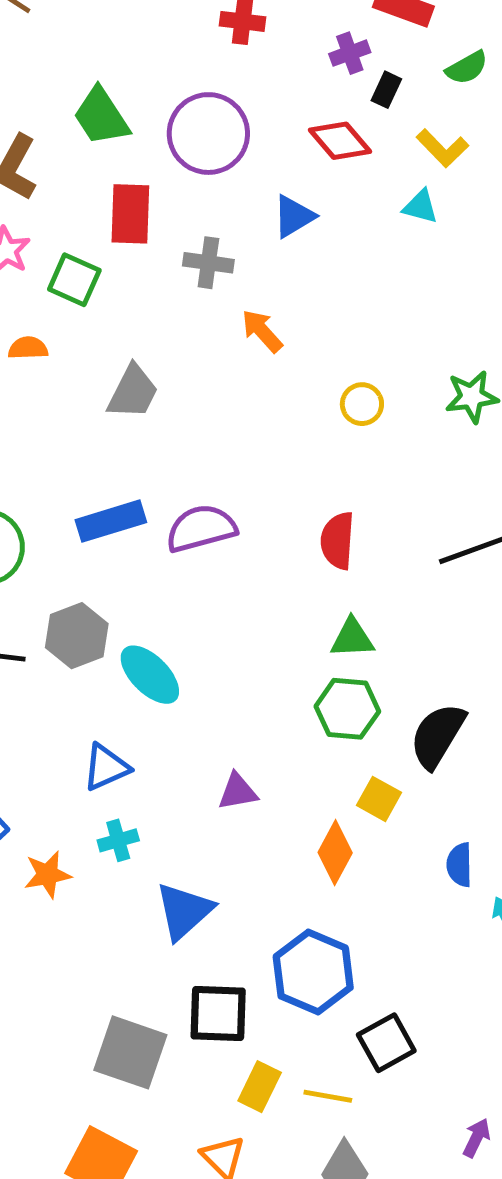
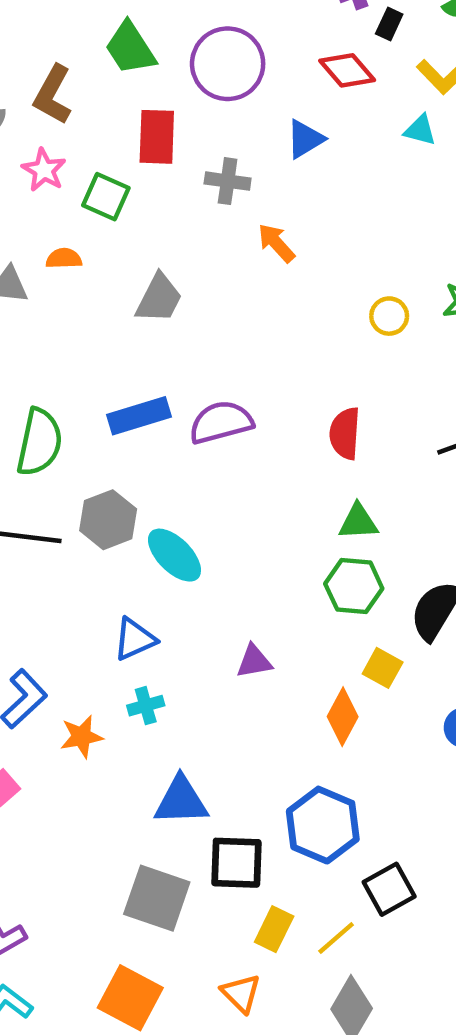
yellow circle: (362, 404) -> (389, 316), moved
blue triangle: (184, 911) -> (181, 801), moved, turned 40
yellow line: (328, 1096) -> (336, 938), turned -51

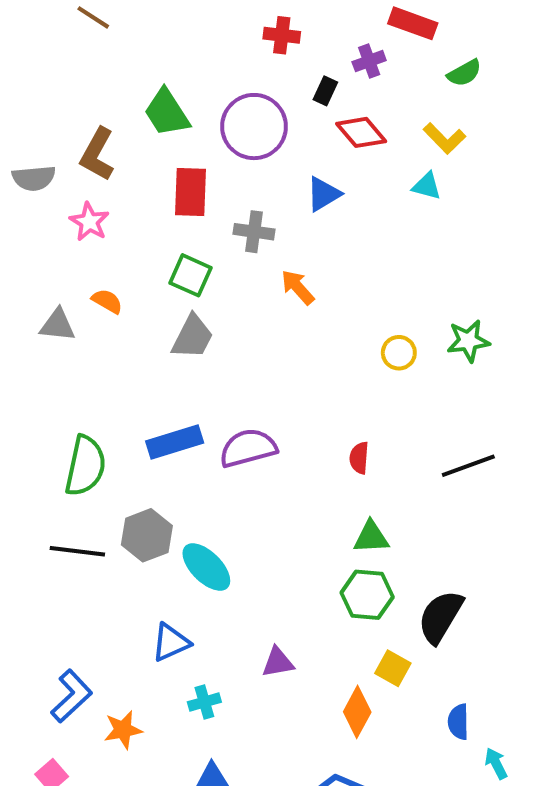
black rectangle: (389, 24) -> (325, 91), moved
green square: (106, 197) -> (191, 275), moved
orange semicircle: (64, 259) -> (107, 301), turned 32
red semicircle: (345, 433) -> (359, 458), size x0.7
cyan cross: (146, 706) -> (204, 702), moved

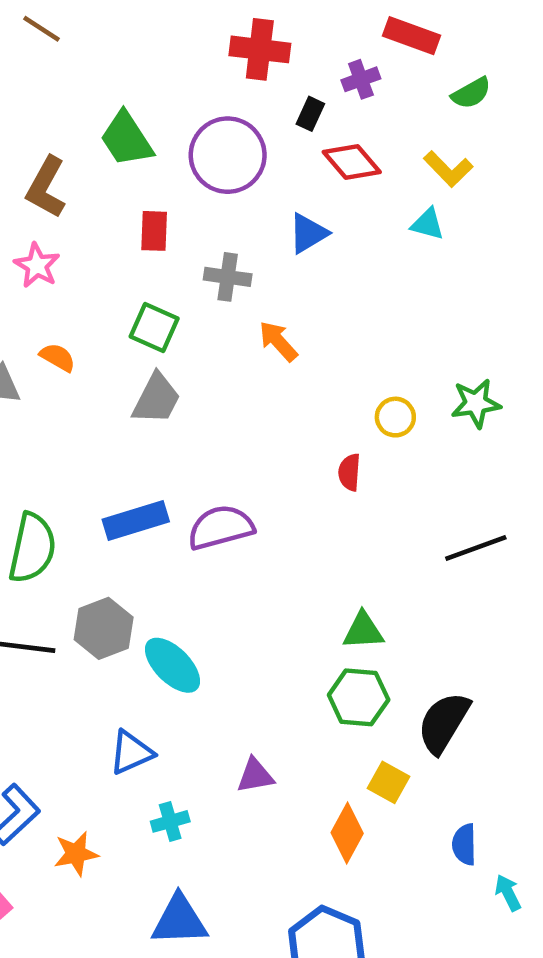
red cross: (282, 35) -> (260, 49), size x1.4
red rectangle: (191, 192) -> (154, 231), size x0.7
red semicircle: (359, 458) -> (349, 472), moved

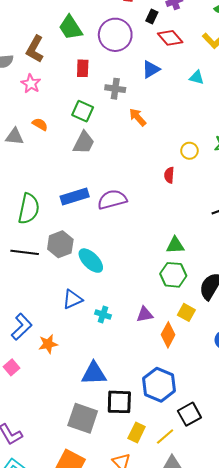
cyan triangle: (428, 224) -> (197, 77), moved
purple triangle: (255, 776) -> (145, 314), moved
cyan cross: (170, 821) -> (103, 314), moved, turned 35

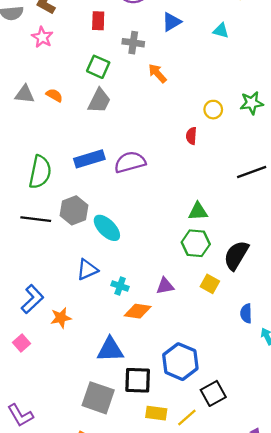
orange semicircle: (40, 124) -> (54, 95), moved
orange diamond: (168, 335) -> (138, 311), moved, turned 70
yellow rectangle: (137, 432) -> (156, 413), turned 72

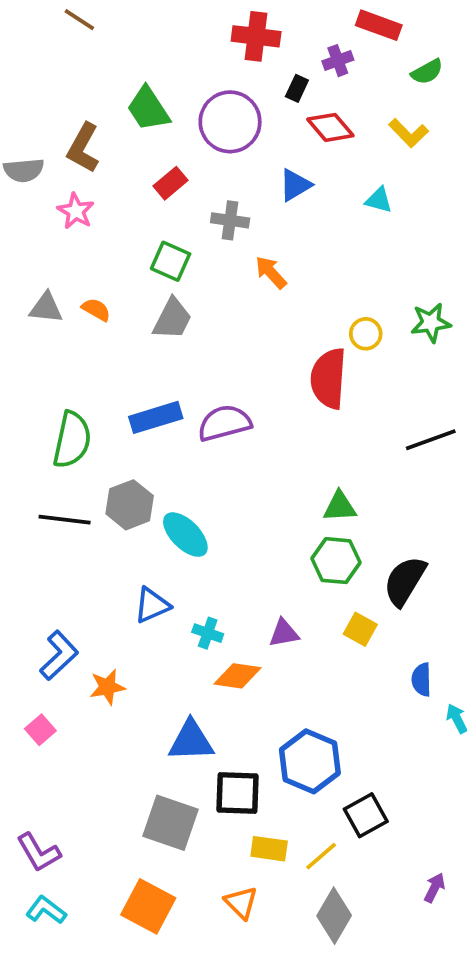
red rectangle: (98, 21) -> (171, 183), turned 48
red semicircle: (191, 136) -> (329, 378), size x2.0

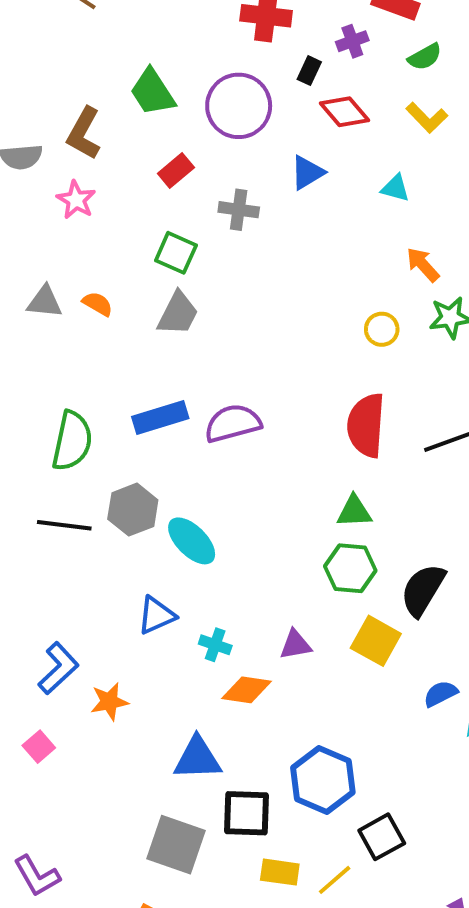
green semicircle: (427, 72) -> (425, 57), moved
orange arrow: (271, 272) -> (423, 265), moved
red semicircle: (329, 378) -> (366, 425), moved
yellow square: (360, 629) -> (376, 641), size x1.4
blue semicircle: (421, 680) -> (440, 694), turned 64

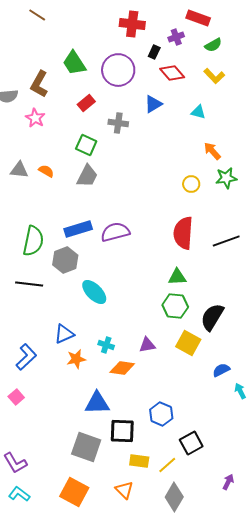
gray hexagon: (133, 510) -> (65, 260), moved
blue triangle: (156, 615) -> (64, 334), moved
orange star: (109, 702) -> (76, 359), moved
blue hexagon: (323, 780) -> (161, 414), size x0.7

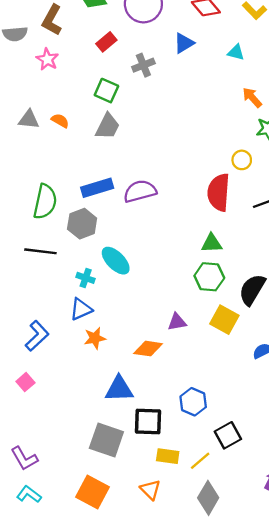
gray cross: (118, 123) -> (143, 65), turned -30
yellow circle: (191, 184) -> (242, 160), moved
cyan cross: (106, 345) -> (86, 278), moved

